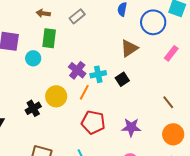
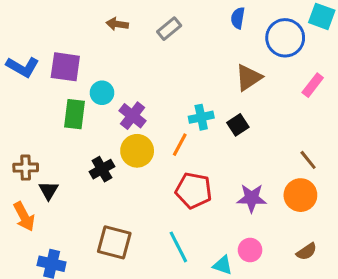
green rectangle: (49, 38) -> (74, 114), moved
purple cross: (77, 70) -> (132, 116), moved
orange circle: (173, 134) -> (300, 195), moved

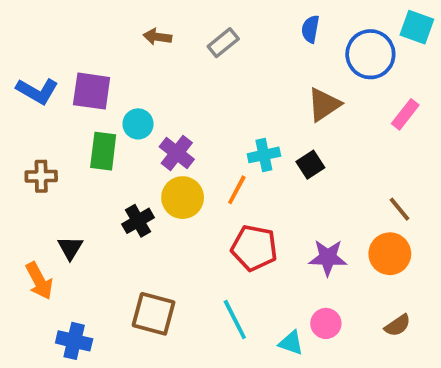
brown cross: (26, 168) -> (41, 176), moved

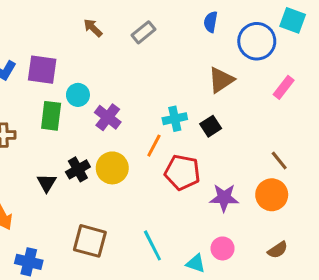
brown arrow: (157, 37) -> (93, 28), turned 36
yellow circle: (183, 198) -> (112, 168), moved
black triangle: (70, 248) -> (47, 183), moved
red pentagon: (254, 248) -> (182, 172), moved

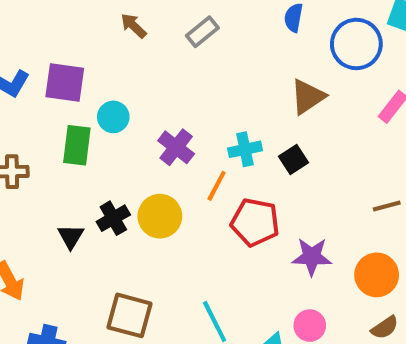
purple cross: (108, 117) -> (176, 147), moved
brown line: (279, 160) -> (387, 206), turned -66
orange circle: (272, 195) -> (377, 275), moved

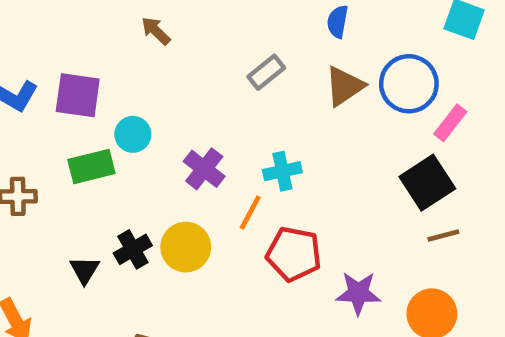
gray rectangle: (202, 32) -> (266, 72), moved
blue circle: (356, 44) -> (409, 84), moved
brown triangle: (308, 97) -> (344, 86), moved
green rectangle: (77, 145) -> (91, 167), turned 69
black square: (294, 159) -> (427, 183), moved, size x1.6

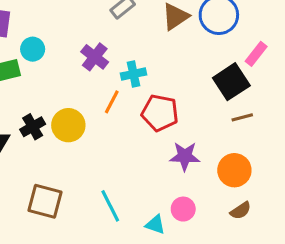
pink rectangle: (450, 123) -> (256, 54), moved
purple cross: (204, 169) -> (95, 57), moved
red pentagon: (294, 254) -> (160, 113), moved

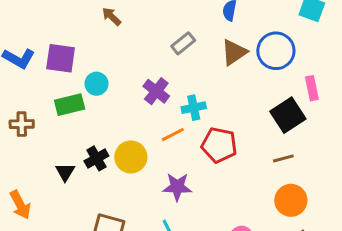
pink rectangle: (256, 54) -> (312, 88), turned -50
orange line: (112, 102) -> (173, 135), turned 35
brown line: (242, 117) -> (283, 158), moved
purple star: (185, 156) -> (177, 187), moved

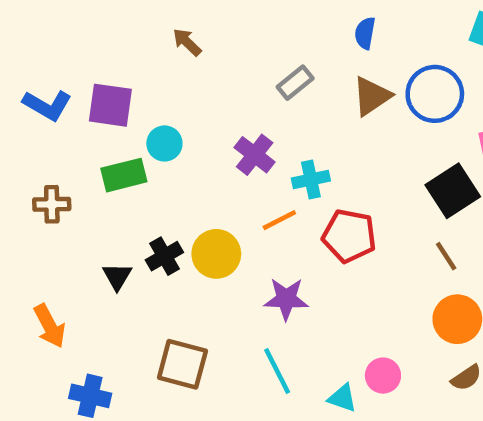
brown line: (283, 158) -> (446, 256), turned 72

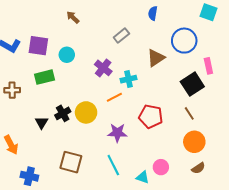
brown triangle: (372, 96) -> (156, 58), moved
cyan circle: (164, 143) -> (67, 55), moved
red pentagon: (349, 236) -> (151, 116), moved

